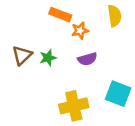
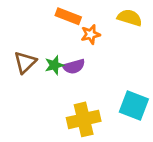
yellow semicircle: (114, 16) -> (130, 18), turned -65
purple semicircle: (87, 59) -> (74, 66), moved

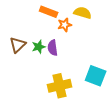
yellow semicircle: (130, 18) -> (83, 13), moved
purple semicircle: (74, 66) -> (53, 48), turned 98

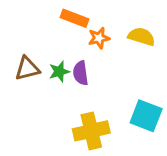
yellow semicircle: (83, 13) -> (141, 37), moved
brown triangle: (18, 45) -> (27, 69), turned 30

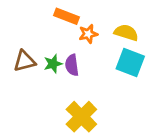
cyan square: (146, 116) -> (130, 62), moved
yellow cross: (91, 131) -> (81, 117), turned -32

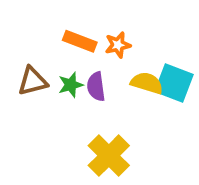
orange rectangle: (66, 16) -> (80, 41), moved
yellow semicircle: (126, 33) -> (147, 83), moved

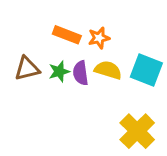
yellow semicircle: (147, 83) -> (108, 70), moved
yellow cross: (109, 156) -> (137, 131), moved

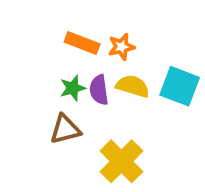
brown triangle: (27, 68) -> (65, 129), moved
yellow cross: (137, 131) -> (121, 161), moved

